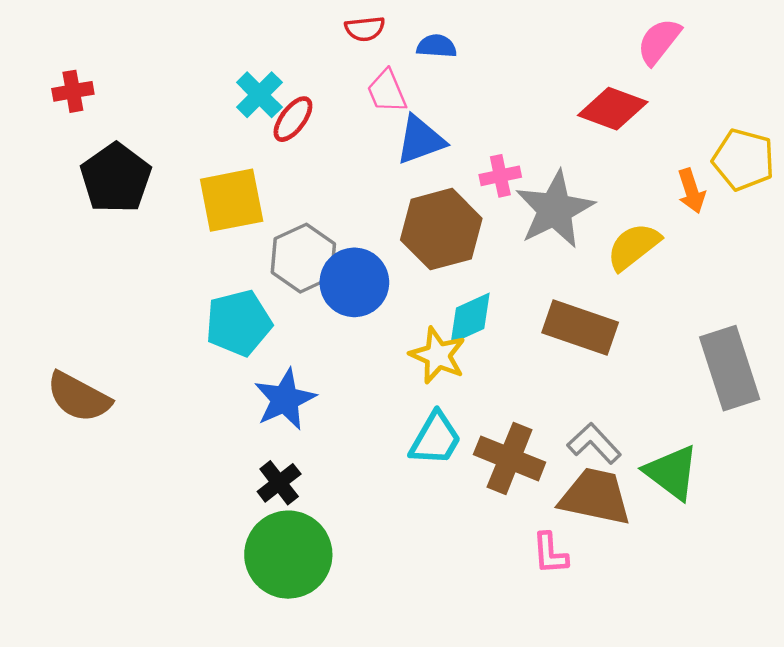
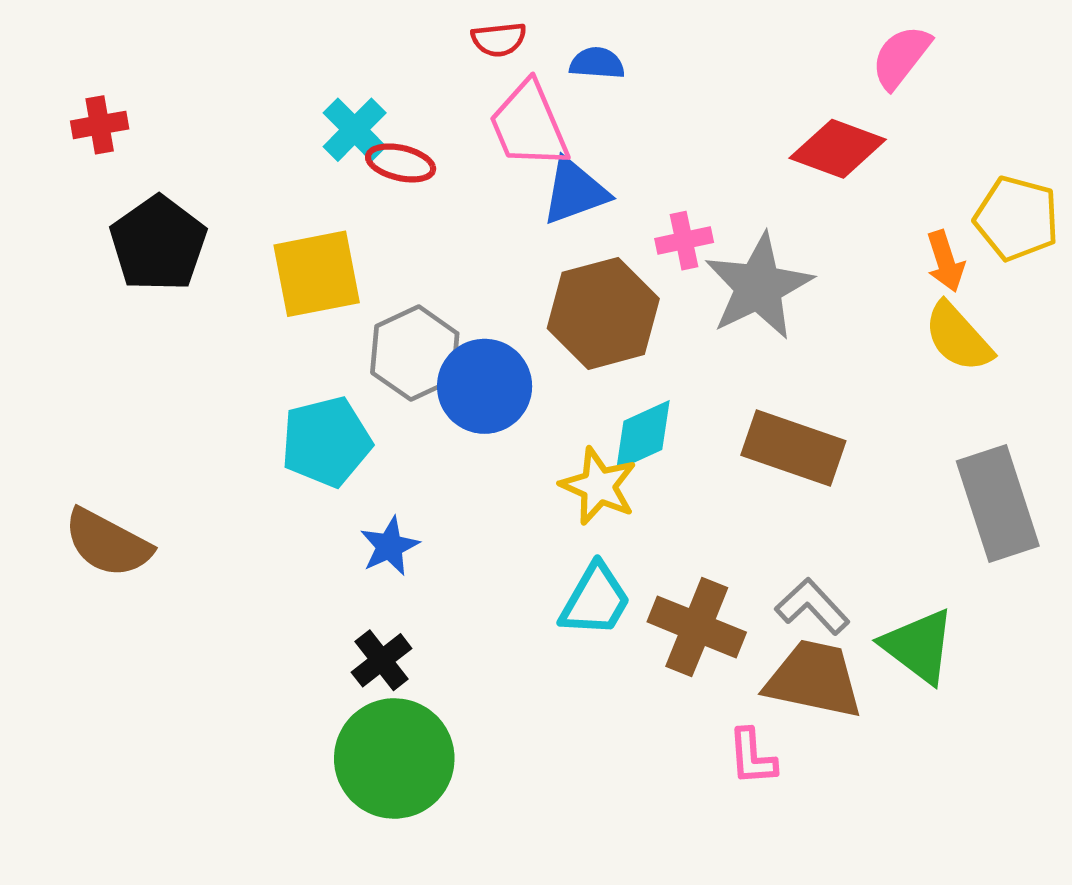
pink trapezoid: (387, 91) -> (529, 125), size x1.5
red ellipse: (293, 119) -> (401, 163), turned 66
yellow semicircle: (633, 246) -> (958, 337), moved, turned -94
blue star: (285, 399) -> (389, 546), size x0.7

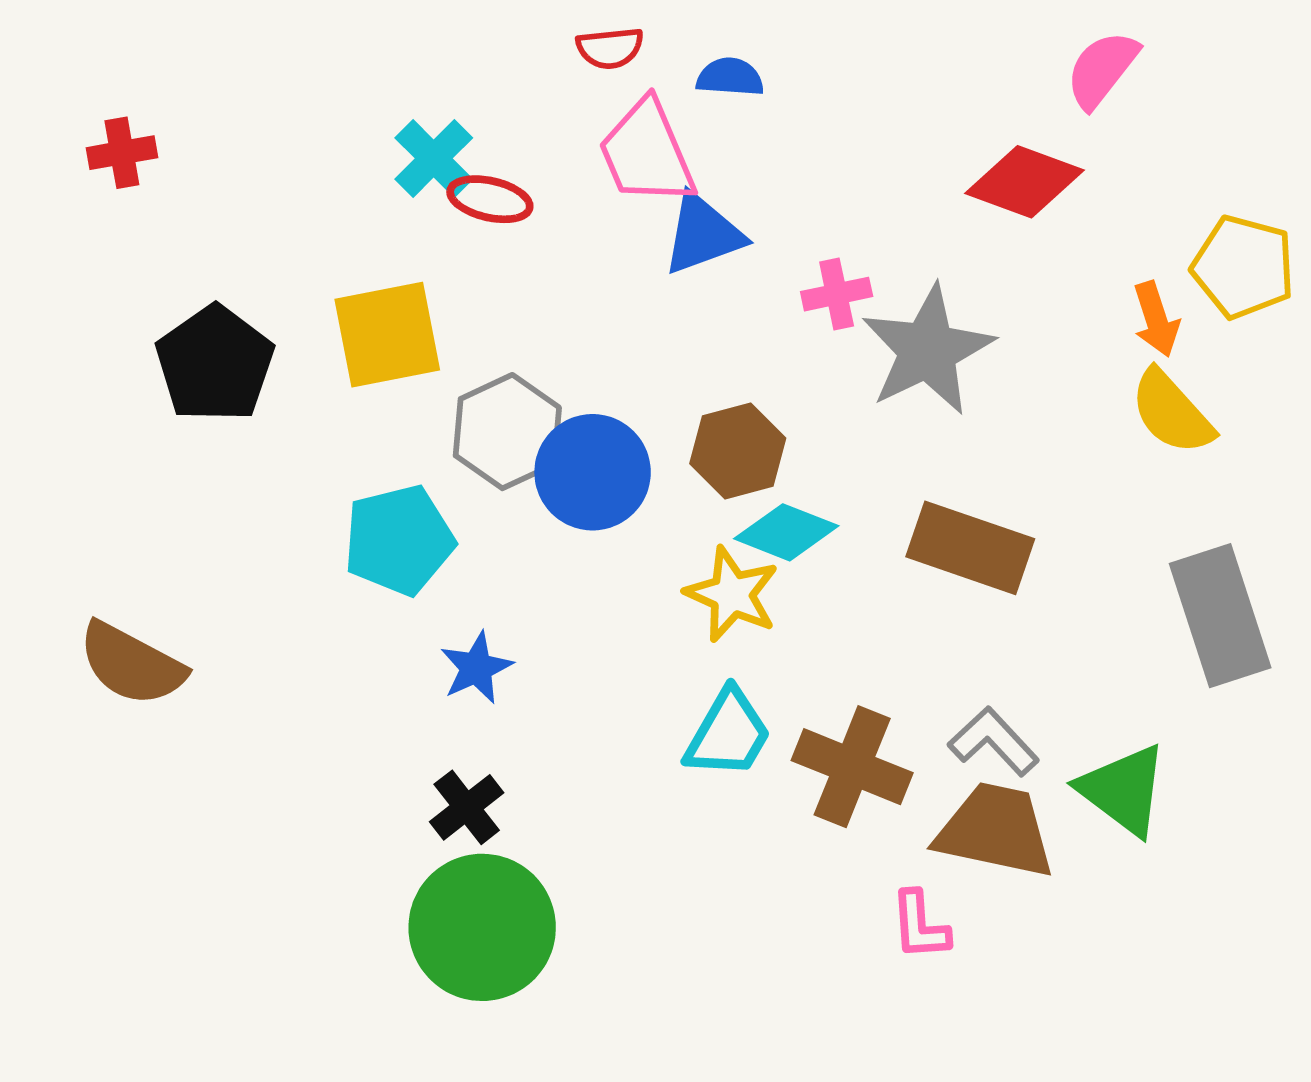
black pentagon: (158, 244) -> (215, 364), moved
brown hexagon: (603, 313) -> (738, 451), moved, size x0.7
cyan diamond: (643, 435) -> (786, 532), turned 46

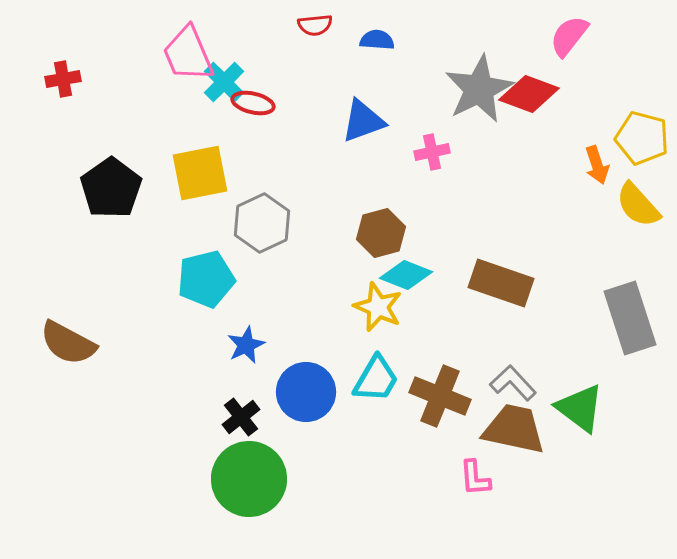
pink trapezoid: (647, 153) -> (188, 54), moved
gray star: (928, 350) -> (479, 89), moved
yellow semicircle: (1172, 412) -> (638, 205), moved
blue circle: (593, 472) -> (306, 392), moved

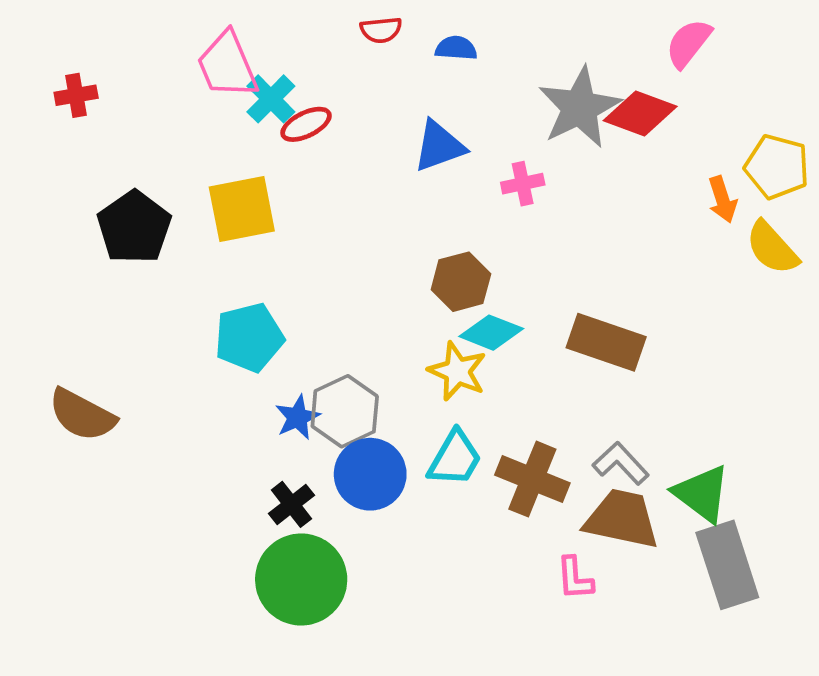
red ellipse: (253, 103) -> (306, 124), turned -39
gray hexagon: (262, 223) -> (345, 411), moved
gray rectangle: (630, 318) -> (727, 565), moved

